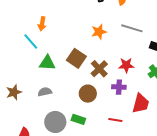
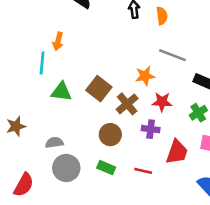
orange star: (99, 32) -> (145, 76), moved
cyan line: (31, 42) -> (42, 63), turned 42
gray semicircle: (45, 92) -> (54, 143), moved
green rectangle: (78, 119) -> (106, 168), moved

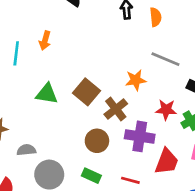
cyan line: (42, 63) -> (16, 53), moved
red star: (162, 102) -> (166, 110), moved
purple cross: (151, 129) -> (140, 136), size x1.5
gray semicircle: (54, 143) -> (26, 150), moved

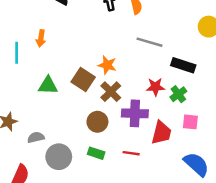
orange star: (136, 80) -> (107, 65), moved, turned 30

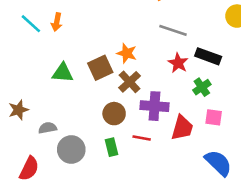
cyan line: (17, 53) -> (31, 24), moved, turned -50
brown square: (83, 80) -> (100, 68), turned 30
red star: (155, 87) -> (178, 63), moved, turned 30
green rectangle: (96, 153) -> (111, 147), turned 56
red line: (131, 153) -> (142, 138), moved

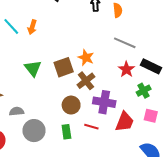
green triangle: (63, 73) -> (33, 68), turned 42

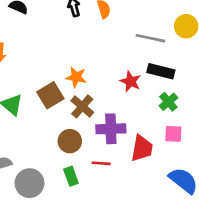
gray line: (125, 43) -> (150, 38), moved
green cross: (144, 91) -> (168, 102), moved

